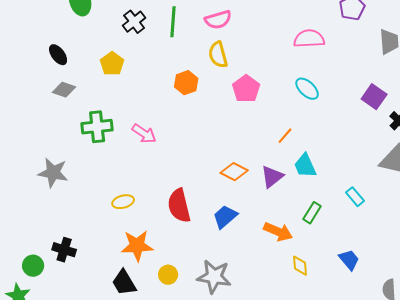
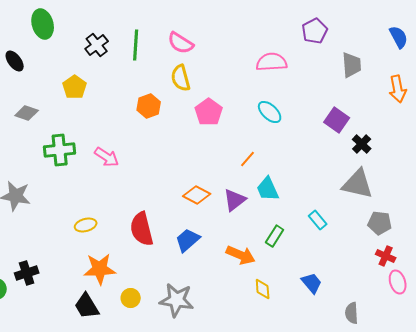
pink semicircle: (218, 20) -> (181, 43), turned 48
black ellipse: (58, 55) -> (15, 61), moved
black cross: (64, 250) -> (27, 273), turned -35

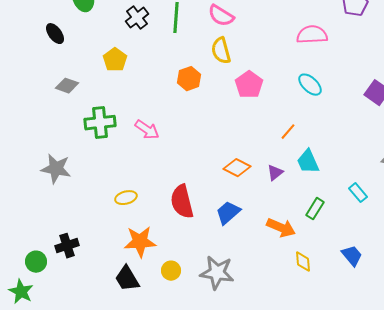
purple triangle: (235, 200) -> (275, 173), size x0.7

